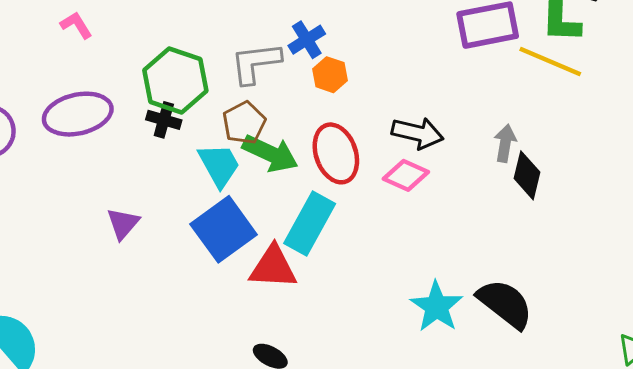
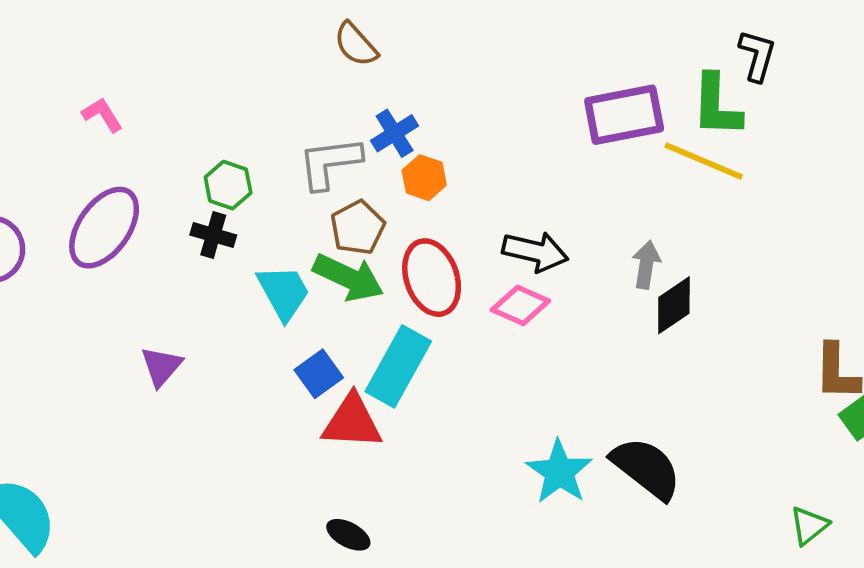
green hexagon: (175, 81) -> (228, 185), size x0.6
purple ellipse: (78, 114) -> (104, 228), turned -42
brown pentagon: (244, 123) -> (358, 228), moved
black diamond: (527, 175) -> (674, 305), turned 42
blue square: (224, 229) -> (319, 374), moved, size x0.6

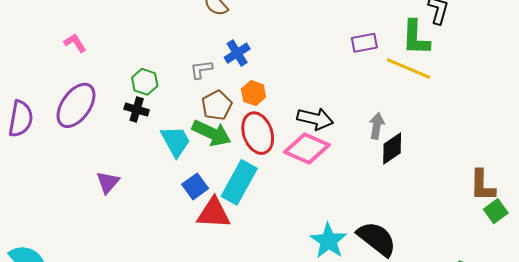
purple rectangle: (624, 115) -> (364, 43), size x0.6
gray L-shape: (330, 163) -> (201, 69), size x0.6
orange hexagon: (424, 178) -> (254, 93), moved
pink diamond: (520, 305) -> (307, 149), size x1.4

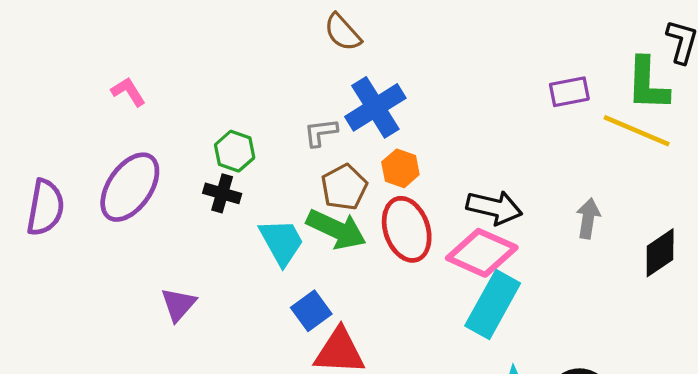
blue cross: (237, 53) -> (375, 107), size x1.5
black diamond: (392, 149) -> (660, 253), moved
cyan rectangle: (239, 182) -> (493, 304), moved

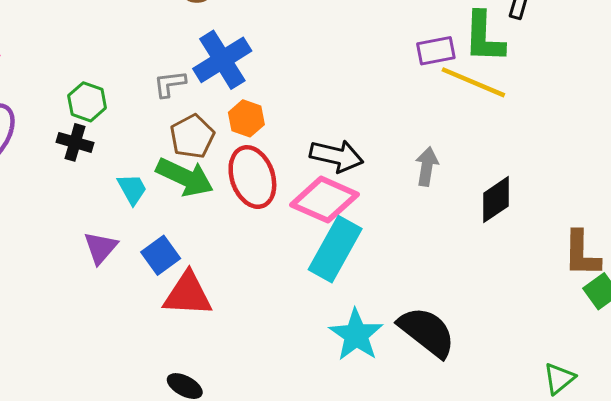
purple rectangle: (569, 92) -> (436, 51), moved
cyan trapezoid: (282, 242) -> (132, 189), size x0.7
purple triangle: (178, 304) -> (101, 248), moved

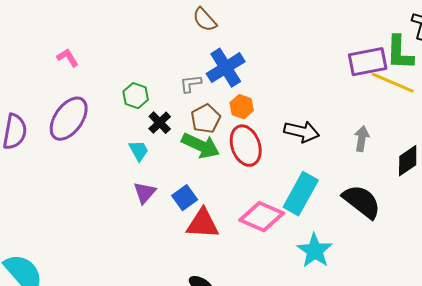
purple rectangle: (436, 51) -> (368, 62), size x1.5
black cross: (75, 142) -> (160, 123), moved, turned 30
cyan trapezoid: (132, 189) -> (139, 151), moved
pink diamond: (325, 200) -> (262, 217), moved
black semicircle: (427, 332) -> (362, 202), moved

